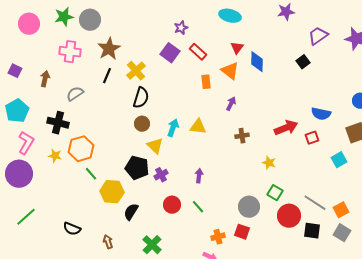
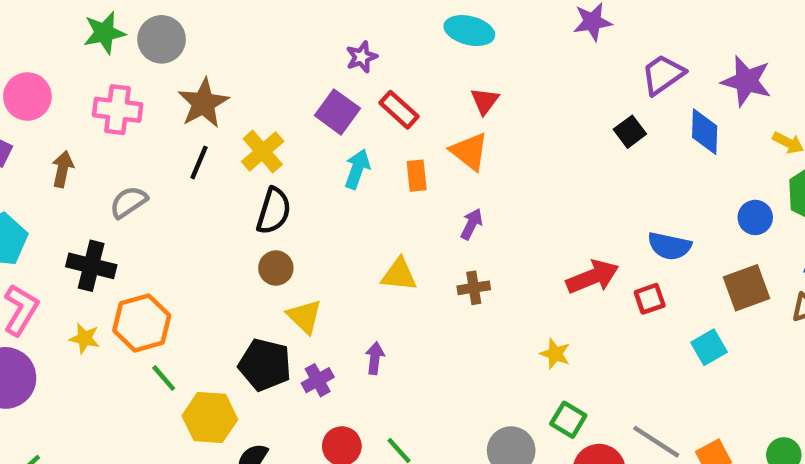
pink circle: (29, 24) -> (27, 97), moved
blue diamond: (257, 62) -> (705, 132), moved
cyan arrow: (173, 128) -> (357, 169), moved
brown cross: (242, 136) -> (474, 288), moved
purple arrow: (199, 176) -> (375, 358), moved

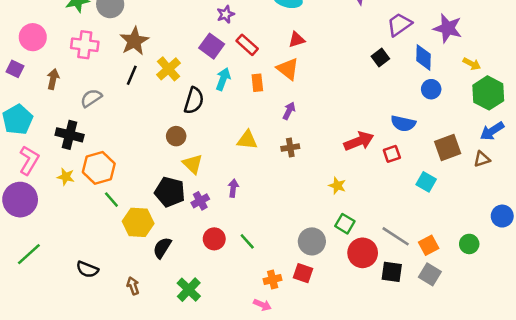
red triangle: (485, 101) -> (297, 40), turned 36
black semicircle: (274, 211) -> (194, 101), moved
blue circle: (755, 217) -> (431, 89), moved
cyan square: (709, 347) -> (426, 182), turned -30

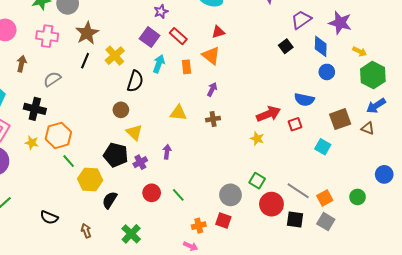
brown triangle: (482, 159) -> (368, 128), turned 40
yellow star: (337, 186) -> (257, 139), moved

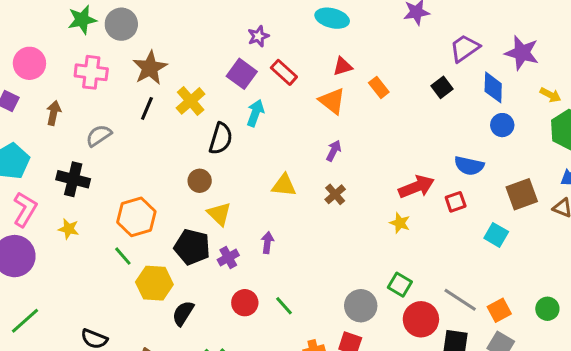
orange rectangle: (186, 67) -> (379, 87), moved, turned -32
brown cross: (213, 119) -> (335, 194), turned -32
orange hexagon: (58, 135) -> (136, 217), moved

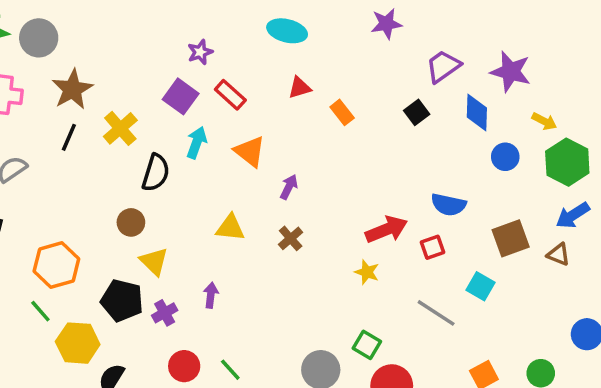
orange triangle: (332, 101) -> (250, 151), moved
blue circle: (502, 125) -> (505, 157), moved
gray line: (460, 300) -> (436, 313), moved

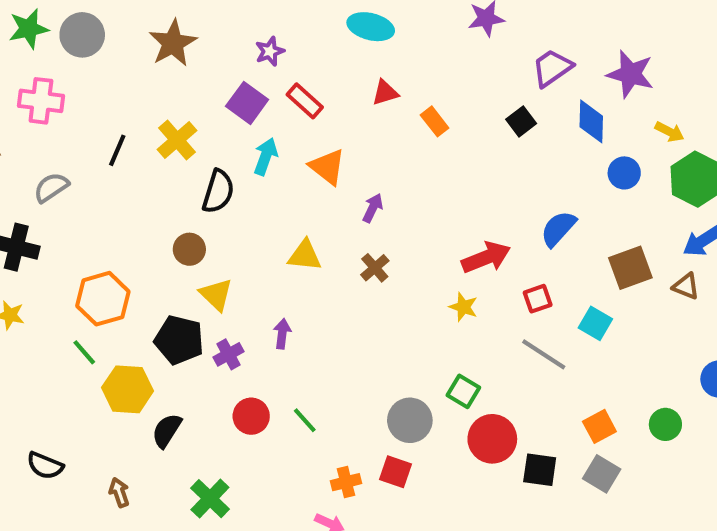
brown star: (72, 89) -> (173, 43), moved
blue semicircle: (448, 205) -> (558, 229), turned 120
red square: (433, 247) -> (538, 299), moved

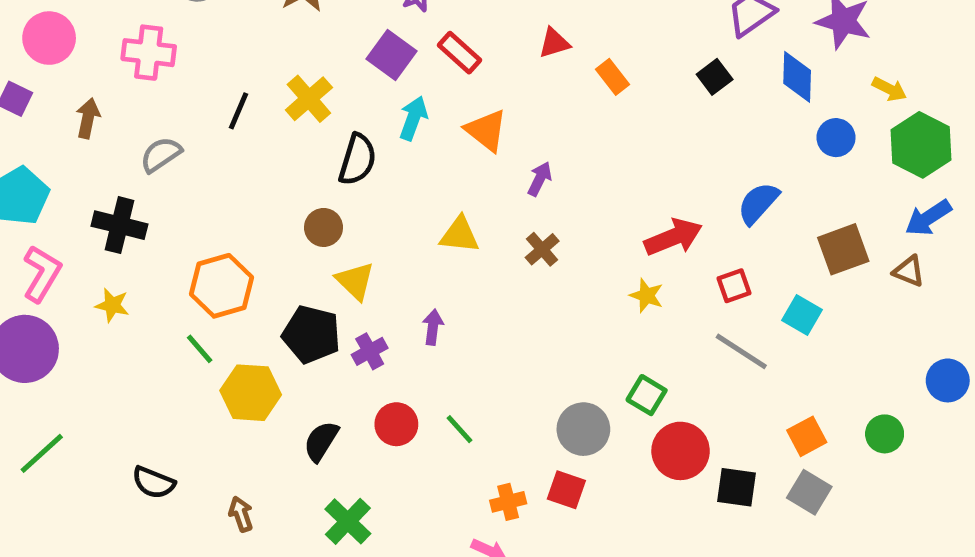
black semicircle: (167, 431) -> (321, 441), moved

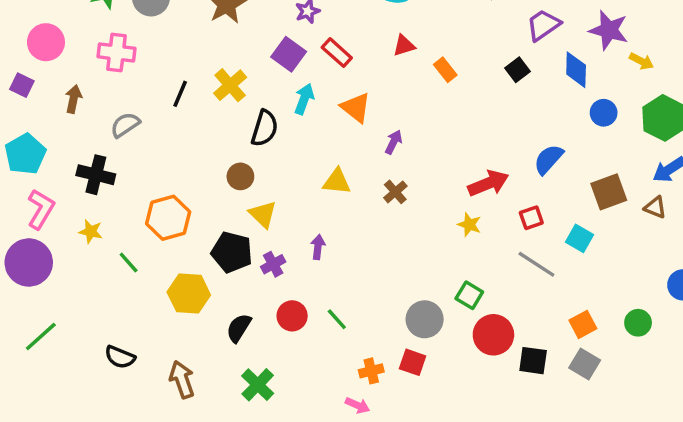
yellow arrow: (889, 89) -> (641, 61), moved
green line: (200, 349) -> (129, 262), moved
brown arrow: (241, 514) -> (182, 380), size x1.5

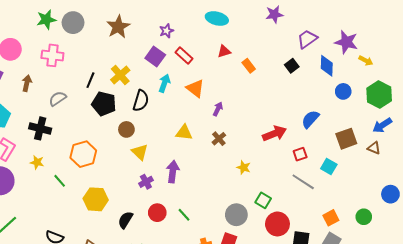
yellow star: (469, 225) -> (244, 167), moved
purple arrow: (318, 247) -> (173, 172), size x1.5
black pentagon: (232, 252) -> (104, 104), moved

